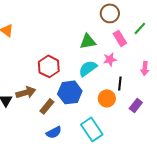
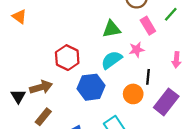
purple rectangle: (136, 105) -> (166, 102), size x1.6
brown rectangle: (47, 106) -> (43, 117), moved

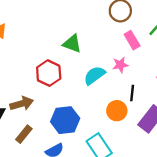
green triangle: (112, 29) -> (72, 44), moved, turned 30
blue hexagon: (91, 87) -> (65, 120), moved

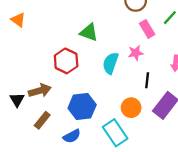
cyan semicircle: (94, 75) -> (111, 63), turned -35
orange circle: (117, 111) -> (131, 108), moved

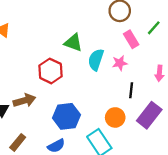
cyan semicircle: (111, 63) -> (96, 60), moved
brown rectangle: (42, 120) -> (18, 142), moved

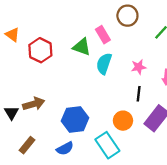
pink rectangle: (131, 39) -> (103, 35), moved
pink star: (120, 63) -> (139, 67), moved
red hexagon: (51, 71) -> (40, 50), moved

